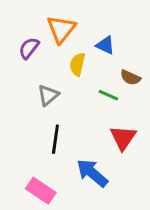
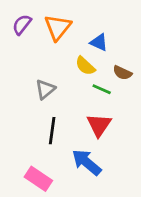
purple semicircle: (29, 48) -> (22, 25), moved
yellow semicircle: (77, 64) -> (85, 66), moved, turned -60
red triangle: (123, 138) -> (99, 125), moved

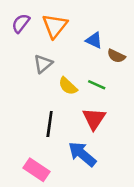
yellow semicircle: (85, 66) -> (68, 86), moved
brown semicircle: (122, 73) -> (116, 56), moved
gray triangle: (45, 89) -> (43, 64), moved

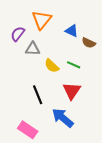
purple semicircle: (21, 23) -> (18, 34), moved
gray triangle: (43, 64) -> (33, 49), turned 42
black line: (50, 124) -> (38, 95), turned -30

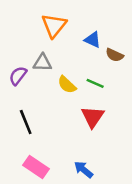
purple semicircle: (18, 34) -> (18, 76), moved
black line: (38, 95) -> (26, 122), moved
blue arrow: (63, 118) -> (84, 170), moved, size x0.7

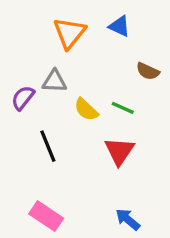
blue triangle: (93, 40) -> (119, 26), moved
black line: (26, 122) -> (48, 146), moved
blue arrow: (84, 170) -> (128, 219), moved

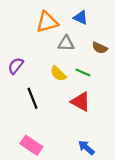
orange triangle: (69, 33) -> (47, 22), turned 35
gray triangle: (54, 81) -> (66, 43), moved
red triangle: (119, 151) -> (81, 102), turned -35

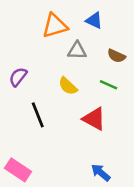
green line: (83, 72) -> (109, 85), moved
pink rectangle: (31, 145) -> (18, 170), moved

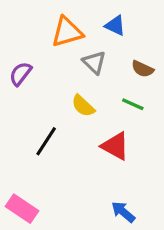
gray triangle: (77, 51) -> (94, 62), turned 42
purple semicircle: (18, 77) -> (20, 74), moved
black line: (38, 115) -> (46, 141), turned 55

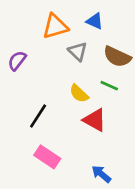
brown semicircle: (142, 69) -> (117, 57), size x1.5
yellow semicircle: (83, 106) -> (79, 94), moved
pink rectangle: (22, 209) -> (47, 157), moved

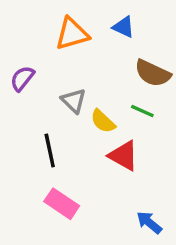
gray triangle: (78, 51) -> (74, 101), moved
black line: (38, 116) -> (50, 150), turned -45
blue arrow: (101, 174) -> (149, 223), moved

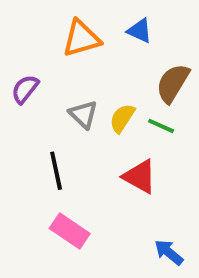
brown semicircle: (153, 73) -> (173, 83), turned 96
yellow semicircle: (103, 121) -> (122, 118), moved, turned 80

